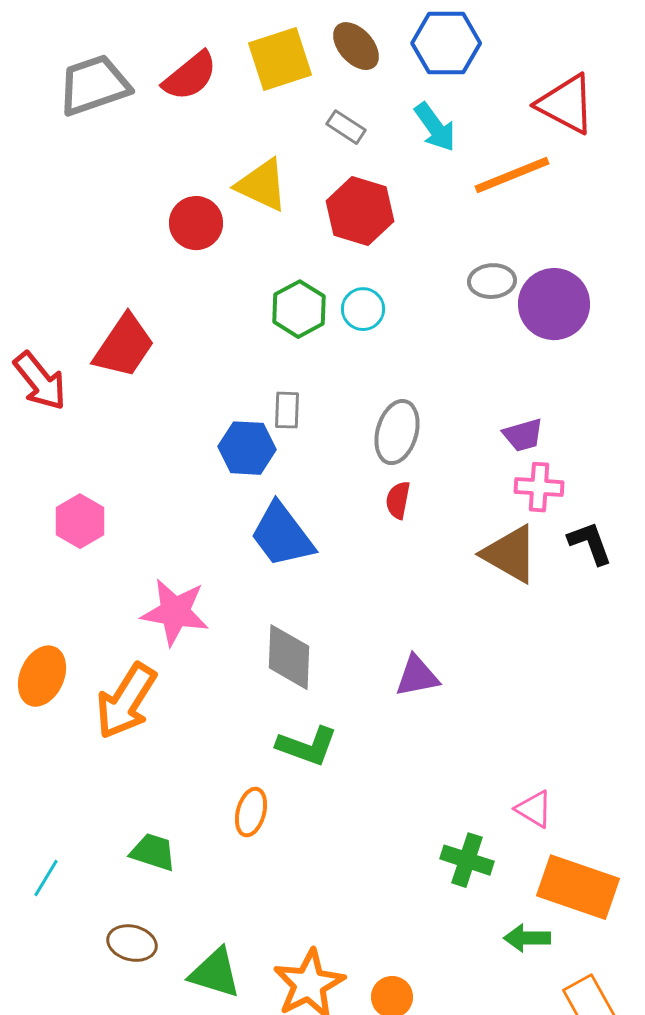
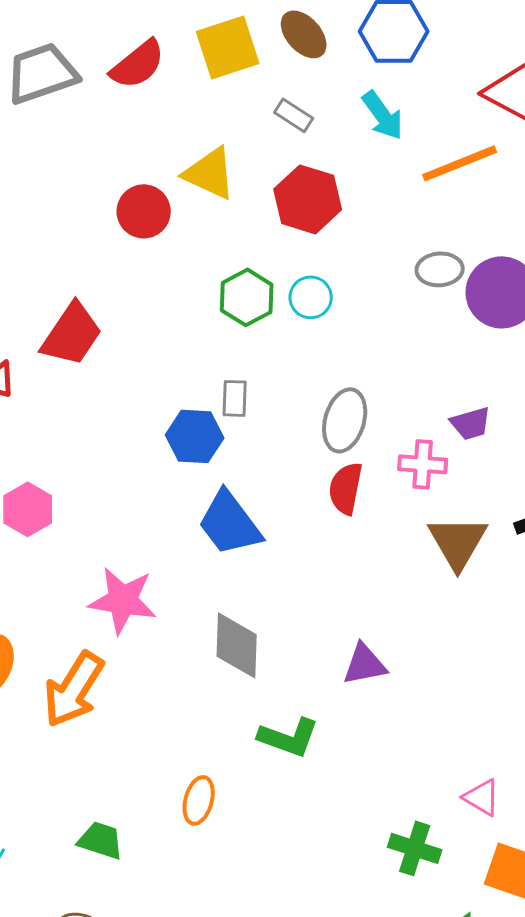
pink cross: (539, 487) -> (423, 464), moved
red semicircle: (398, 500) -> (346, 488), size x1.4
brown triangle: (510, 554) -> (458, 542), turned 30
green L-shape: (307, 746) -> (289, 737), moved

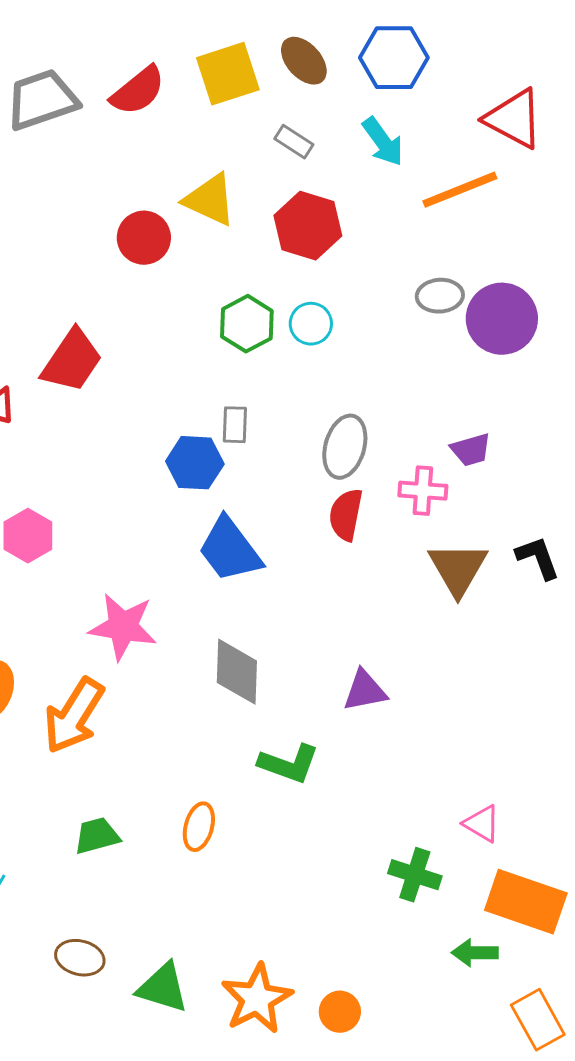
green trapezoid: (101, 840) -> (97, 836), moved, turned -33

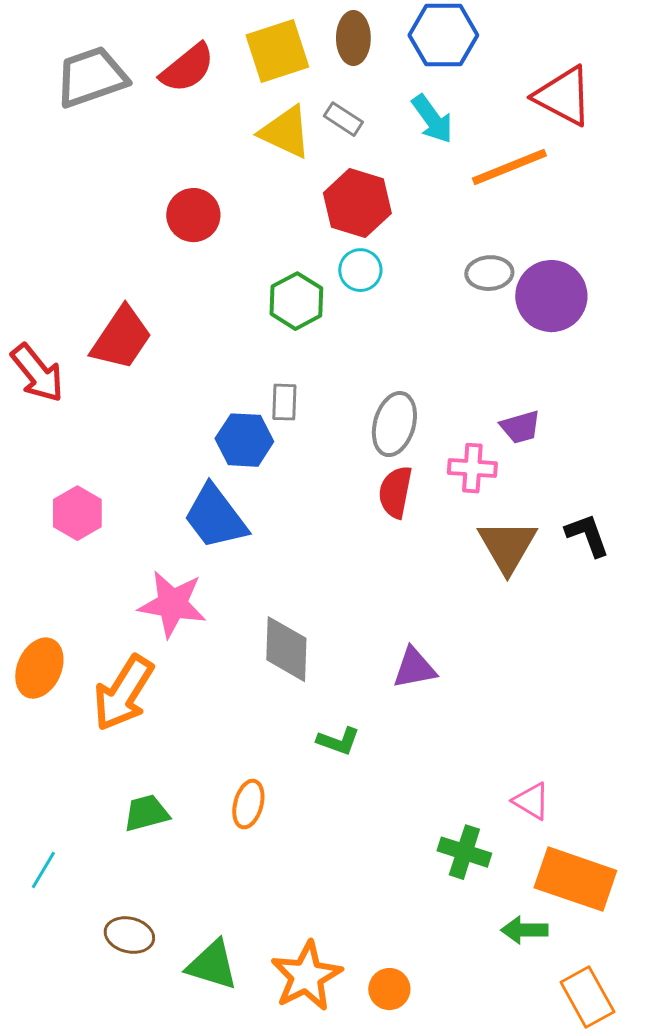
brown ellipse: (304, 61) -> (353, 38), turned 42
yellow triangle: (210, 200) -> (285, 132), moved
cyan circle: (311, 324) -> (360, 270), moved
blue trapezoid: (230, 550) -> (215, 517), moved
green L-shape: (289, 764) -> (338, 741), size x0.7

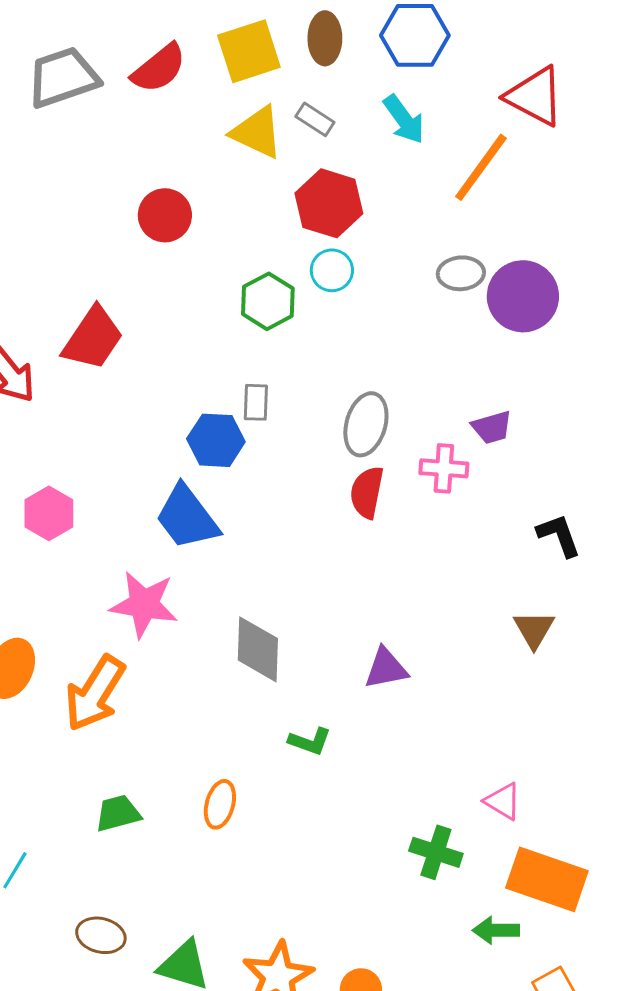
orange line: (509, 167) -> (481, 167), turned -32
brown triangle: (507, 546) -> (534, 629), moved, size x0.7

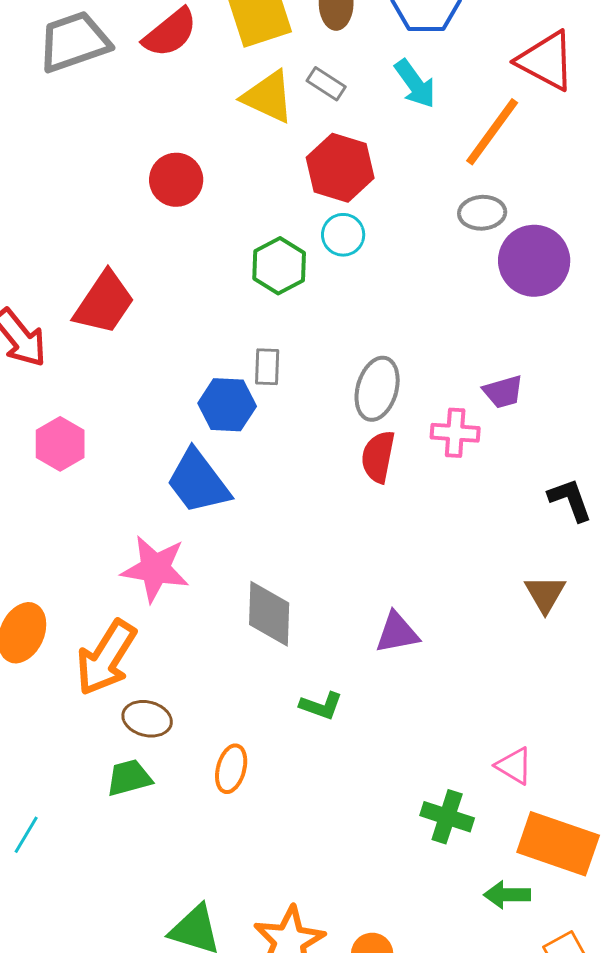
gray ellipse: (461, 273) -> (482, 213), moved
pink hexagon: (49, 513) -> (60, 444), moved
brown ellipse: (101, 935) -> (147, 719), moved

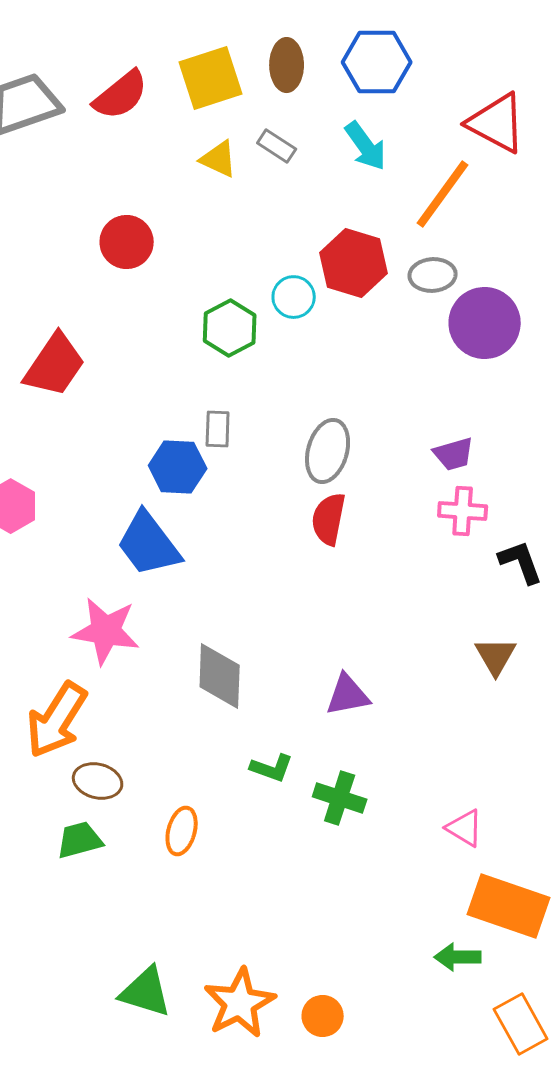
yellow triangle: (268, 97) -> (219, 159), size x0.7
red hexagon: (340, 168) -> (354, 263), moved
pink cross: (455, 433) -> (463, 511), moved
green cross: (447, 817) -> (340, 798), moved

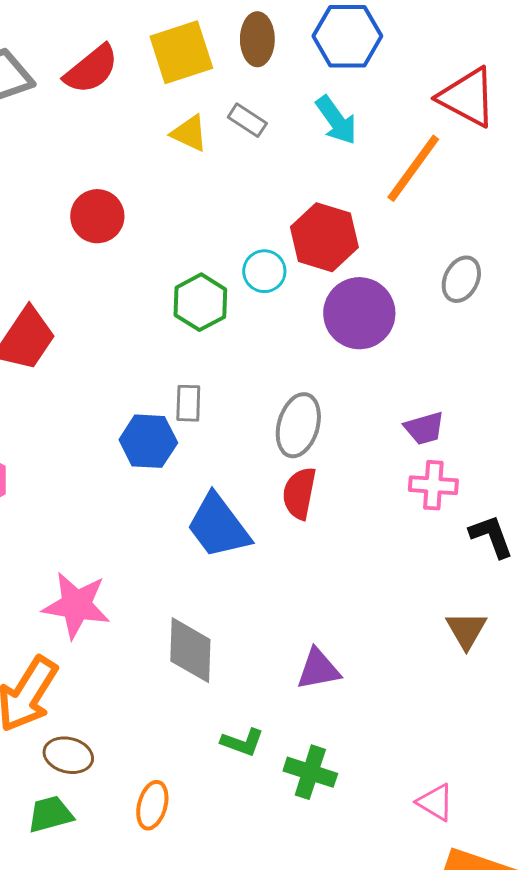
gray ellipse: (433, 275) -> (461, 279), moved, turned -60
purple circle: (485, 323) -> (359, 313), moved
blue trapezoid: (149, 544) -> (218, 526), moved

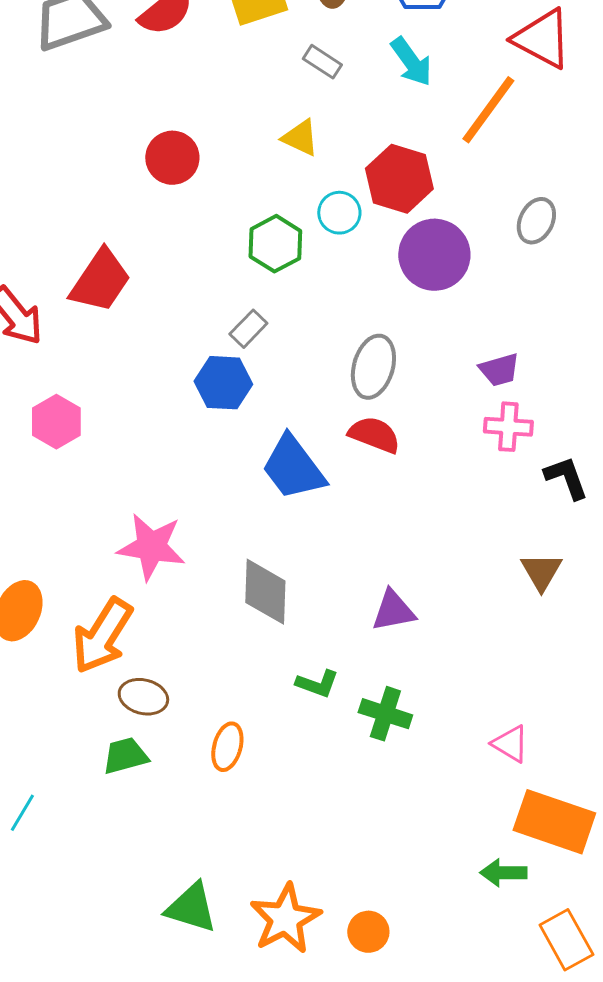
yellow triangle: (189, 133) -> (300, 138), moved
gray rectangle: (188, 403) -> (248, 329), moved, turned 42
red semicircle: (299, 493) -> (374, 435), turned 100

